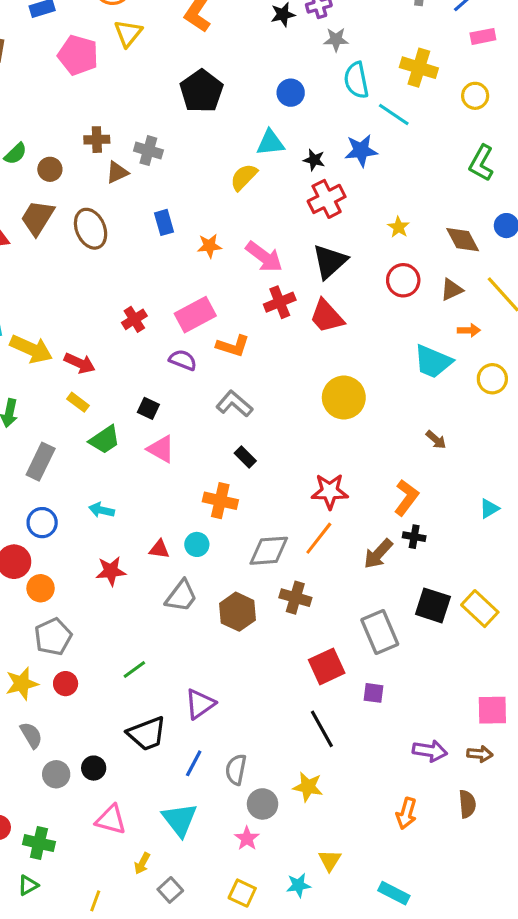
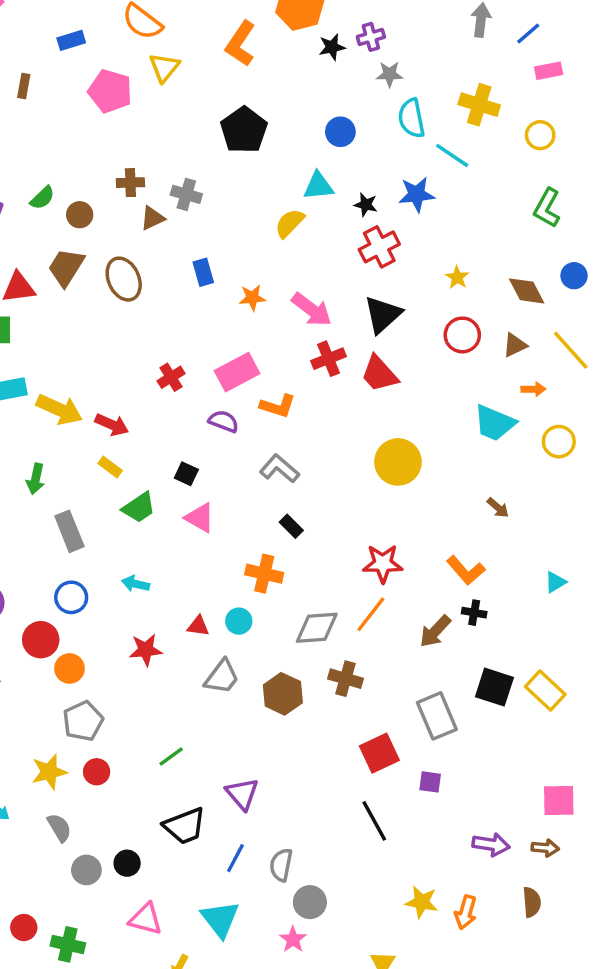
gray rectangle: (41, 462) -> (69, 531), turned -48
orange L-shape: (406, 498) -> (466, 570), turned 102
purple triangle: (200, 704) -> (242, 794), turned -36
yellow star: (308, 787) -> (422, 902), moved

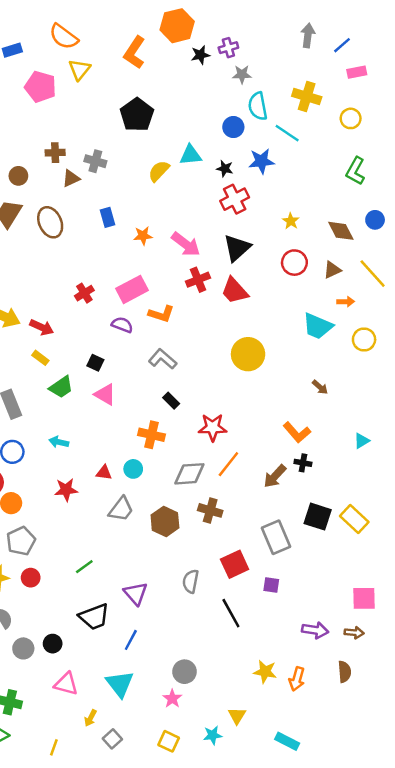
blue circle: (340, 132) -> (233, 127), moved
yellow semicircle: (290, 223) -> (159, 171), moved
red star: (383, 564) -> (213, 427), moved
gray semicircle: (281, 865) -> (191, 581), moved

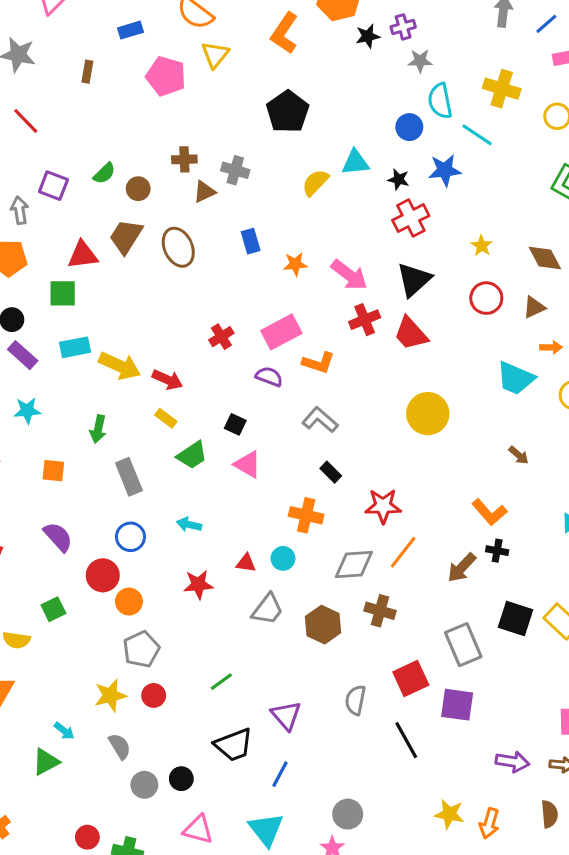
purple square: (271, 585) -> (457, 705), size x1.6

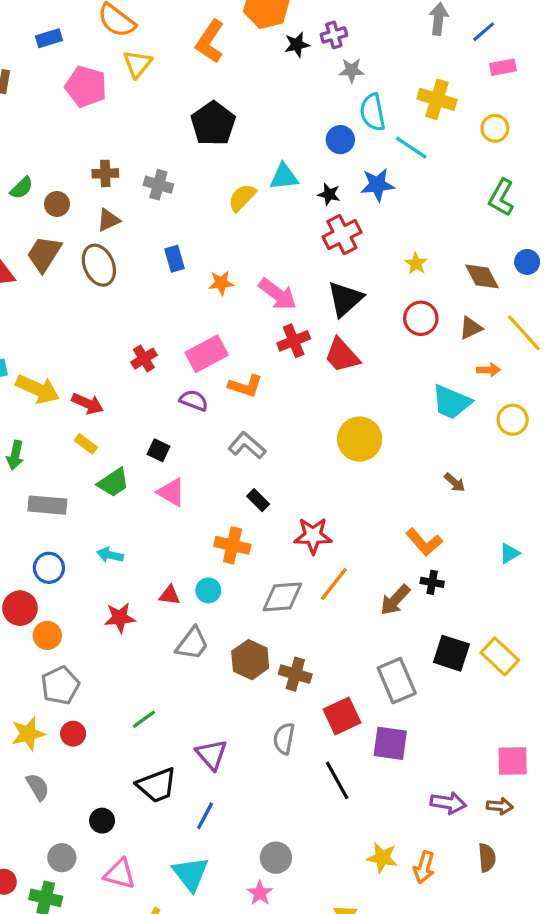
brown triangle: (204, 192) -> (108, 220), moved
gray rectangle: (129, 477) -> (47, 505), turned -63
brown cross: (380, 611) -> (295, 674), moved
gray circle: (144, 785) -> (62, 858), moved

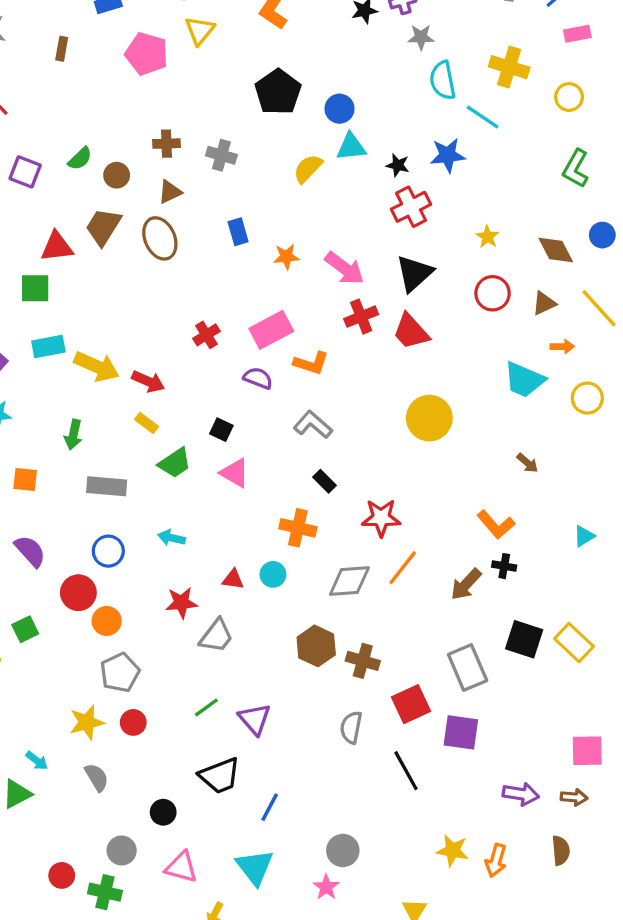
blue circle: (340, 140) -> (339, 109), moved
gray trapezoid: (192, 644) -> (216, 636), moved
purple triangle: (212, 755) -> (255, 719), moved

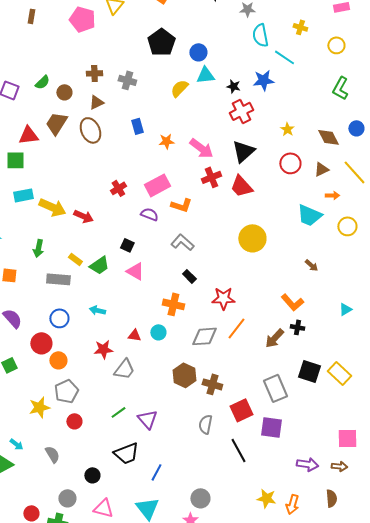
yellow cross: (509, 67) -> (300, 27), size x0.6
yellow rectangle: (147, 423) -> (75, 259), moved
yellow star: (87, 722) -> (39, 407), moved

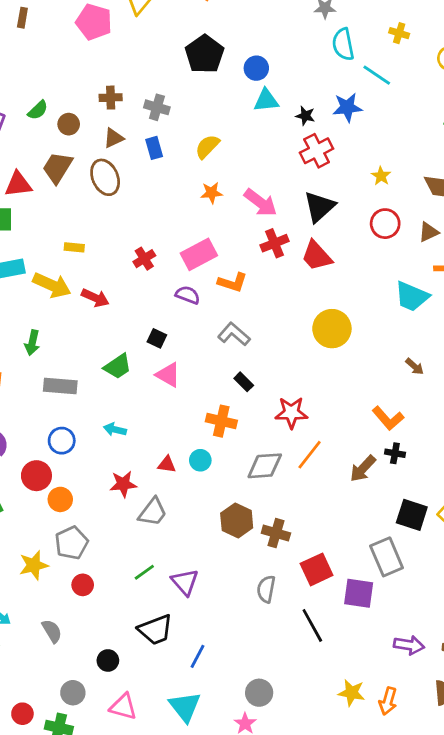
yellow semicircle: (179, 88) -> (207, 147), moved
blue rectangle: (137, 126) -> (154, 148), moved
yellow rectangle: (75, 259) -> (74, 247), moved, turned -32
gray rectangle: (275, 388) -> (387, 557), moved

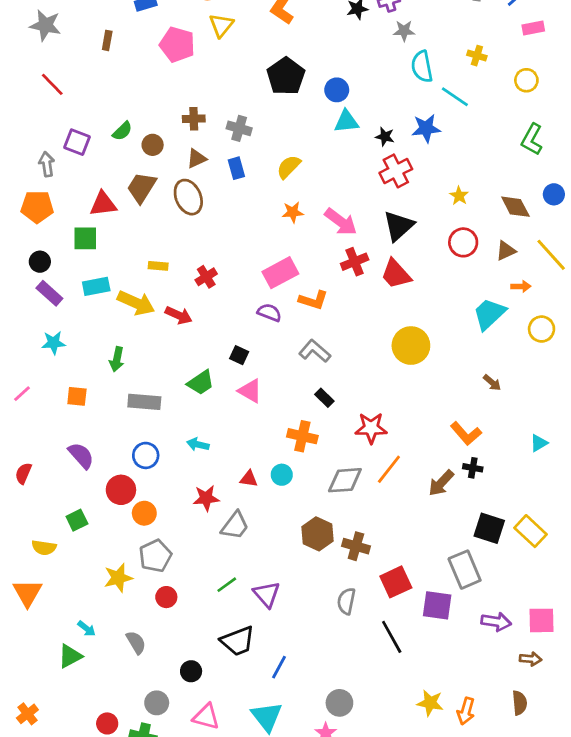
red cross: (144, 259) -> (206, 277), moved
cyan trapezoid: (412, 296) -> (489, 314), turned 114
purple arrow: (409, 645) -> (496, 622), moved

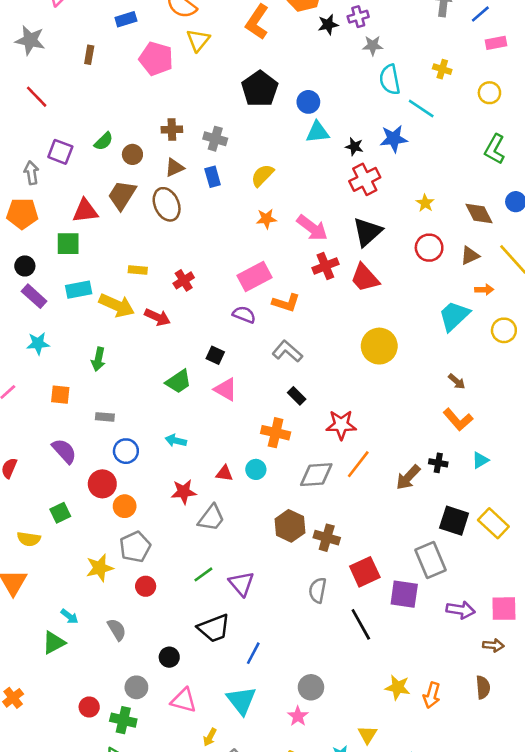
gray rectangle: (144, 402) -> (105, 417), moved, size x0.6
orange L-shape: (466, 433) -> (458, 420), moved
cyan triangle: (539, 443) -> (480, 460), moved

